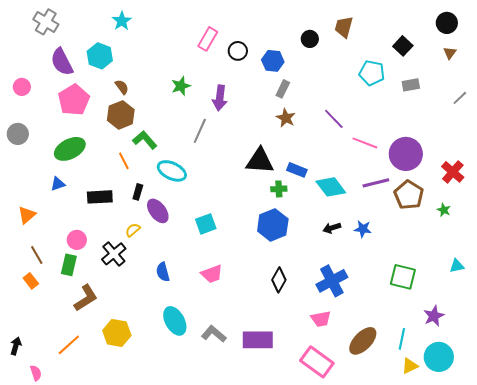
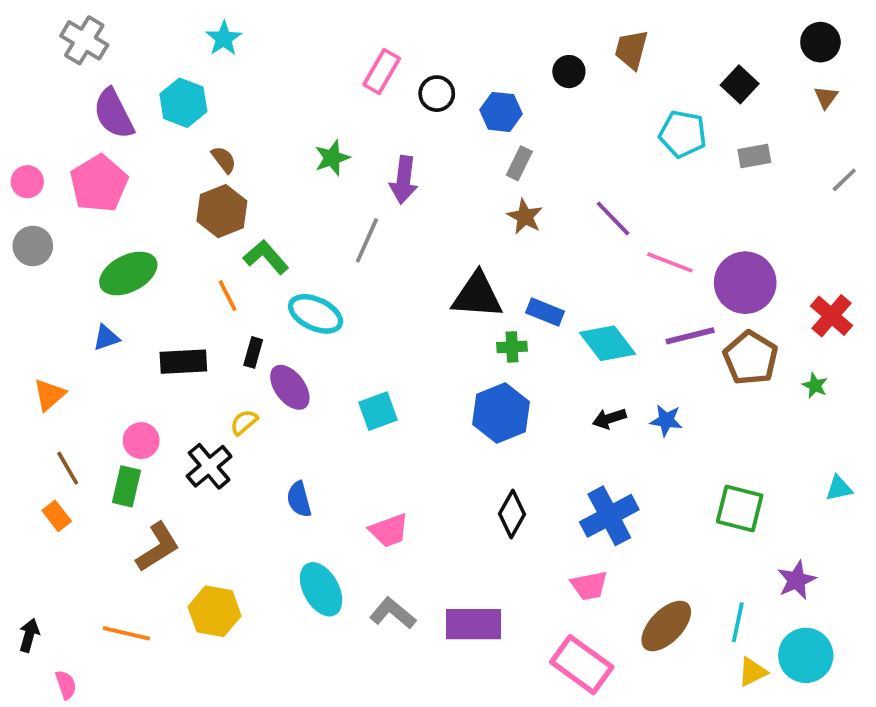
pink circle: (22, 87) -> (27, 182), moved
pink pentagon: (74, 100) -> (99, 184), moved
pink trapezoid: (212, 274) -> (389, 531), moved
orange line: (69, 345) -> (126, 633), turned 55

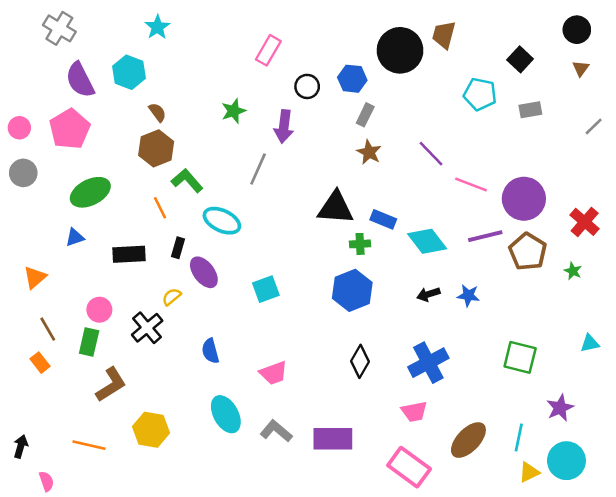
black circle: (569, 72) -> (400, 50), size x2.0
black circle: (437, 94) -> (307, 86), moved

